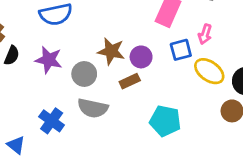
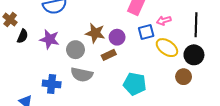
pink arrow: (205, 34) -> (164, 21), turned 56
blue cross: (52, 121) -> (52, 84), turned -30

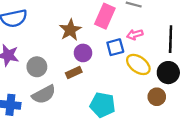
brown star: (95, 33) -> (70, 30), moved, turned 30
gray semicircle: (82, 75) -> (44, 94), turned -40

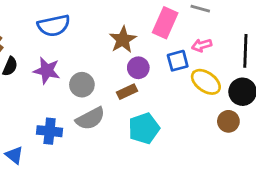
cyan pentagon: (103, 105) -> (144, 128), moved, turned -30

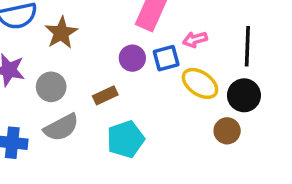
brown star: (123, 40) -> (61, 33), moved
purple circle: (138, 68) -> (132, 58), moved

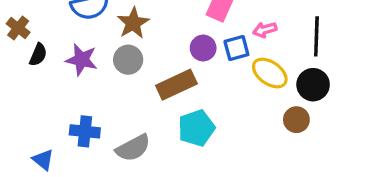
gray circle: (51, 87) -> (128, 60), moved
brown rectangle: (105, 95) -> (176, 85), size x1.6
gray semicircle: (61, 127) -> (133, 148), moved

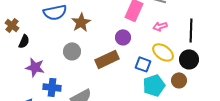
blue square: (236, 48) -> (143, 64), moved, turned 35
purple star: (81, 60) -> (35, 67), moved
gray circle: (128, 60) -> (72, 51), moved
cyan pentagon: (196, 128) -> (154, 85), moved

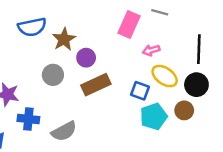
pink arrow: (160, 26) -> (151, 50), moved
purple circle: (123, 37) -> (86, 58), moved

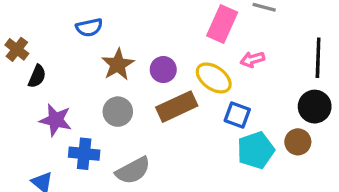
blue semicircle: (32, 27) -> (89, 27), size x0.7
brown star: (64, 39) -> (118, 64), moved
gray circle: (53, 75) -> (118, 112), moved
yellow ellipse: (165, 76) -> (214, 78), moved

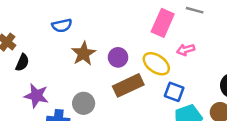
gray circle: (118, 112) -> (84, 103), moved

